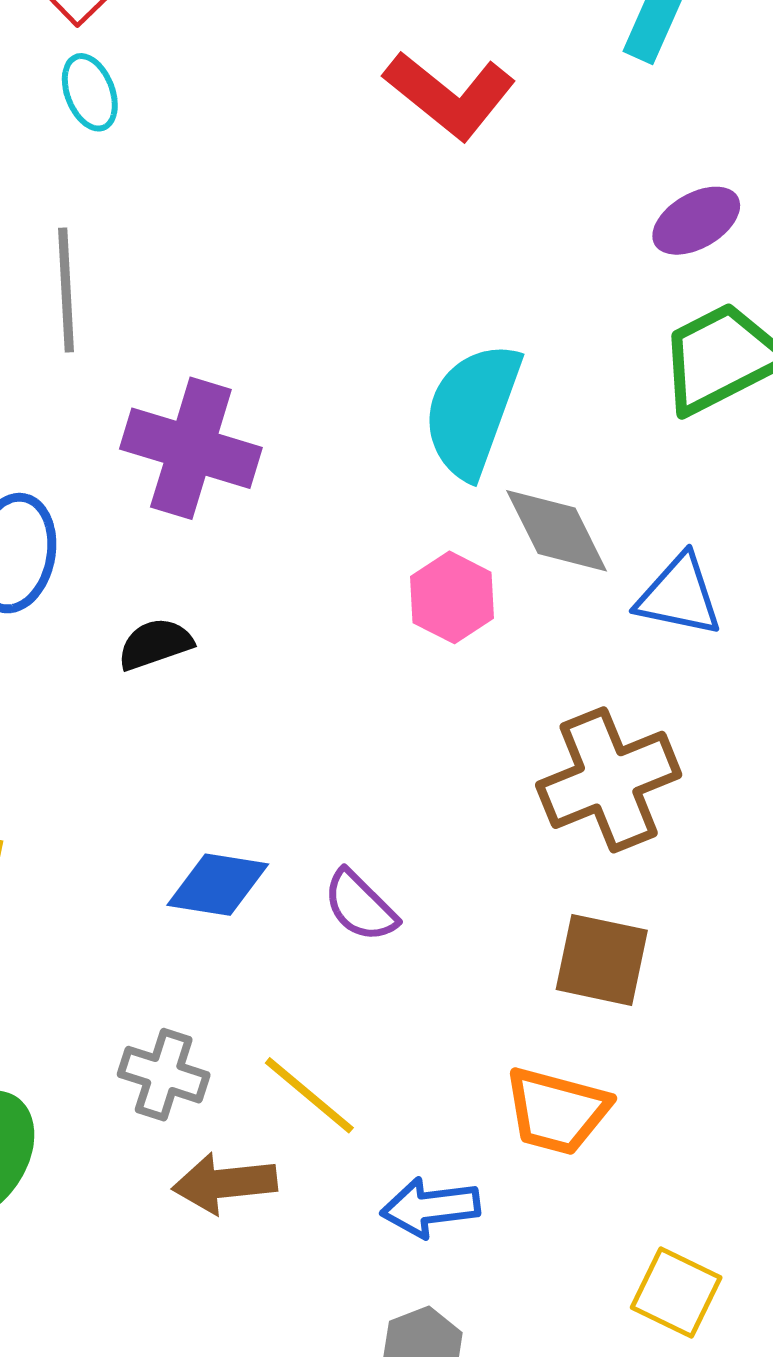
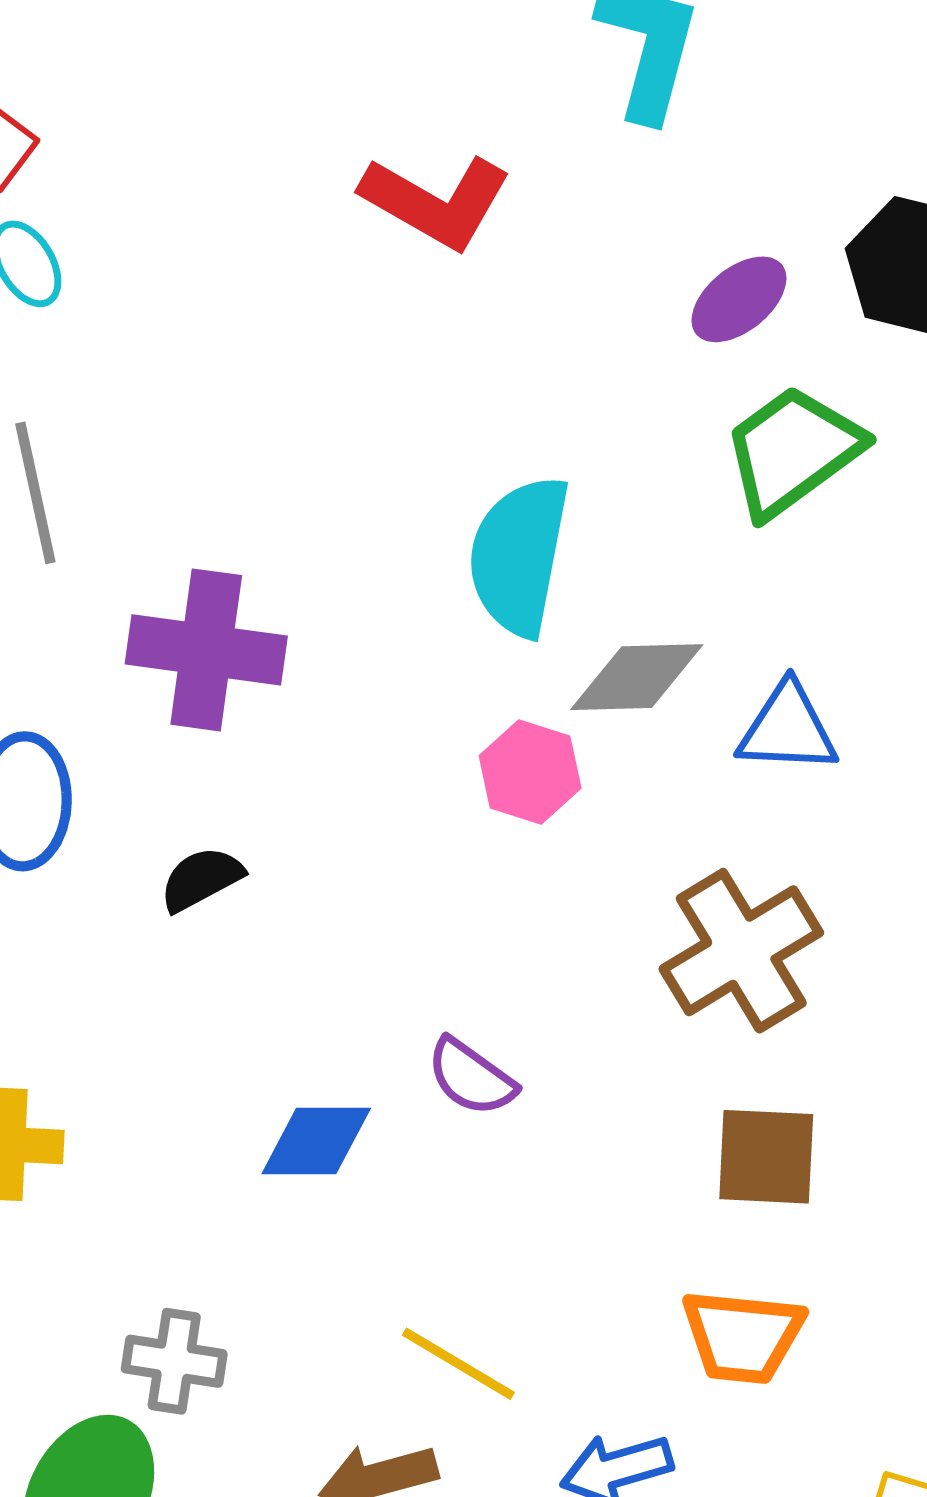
gray diamond: (557, 531) -> (637, 677), turned -56
purple semicircle: (360, 906) -> (471, 1077), moved
gray cross: (164, 1075) -> (174, 1361), moved

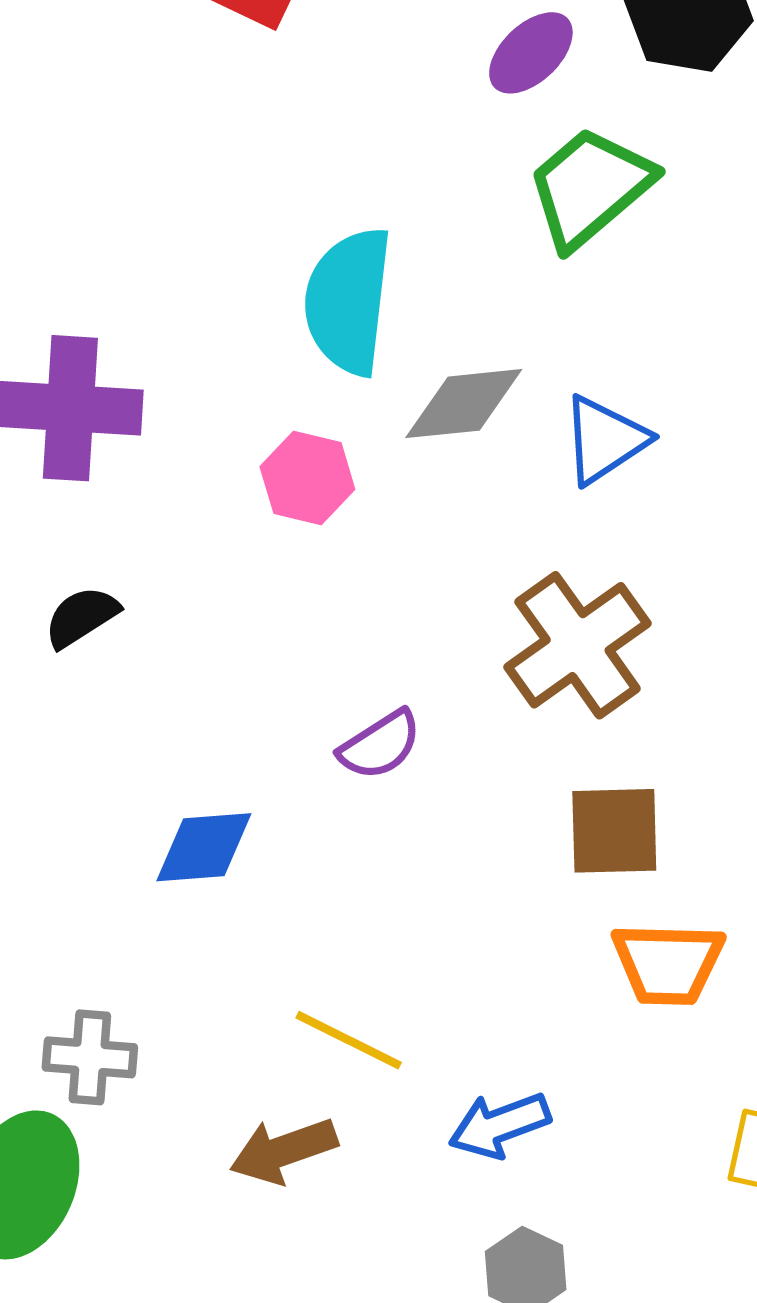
blue triangle: (788, 728) -> (605, 440), turned -32
pink hexagon: (530, 772) -> (307, 478), moved
purple semicircle: (471, 1077) -> (380, 745), moved, turned -64
orange trapezoid: (743, 1336) -> (668, 963), moved

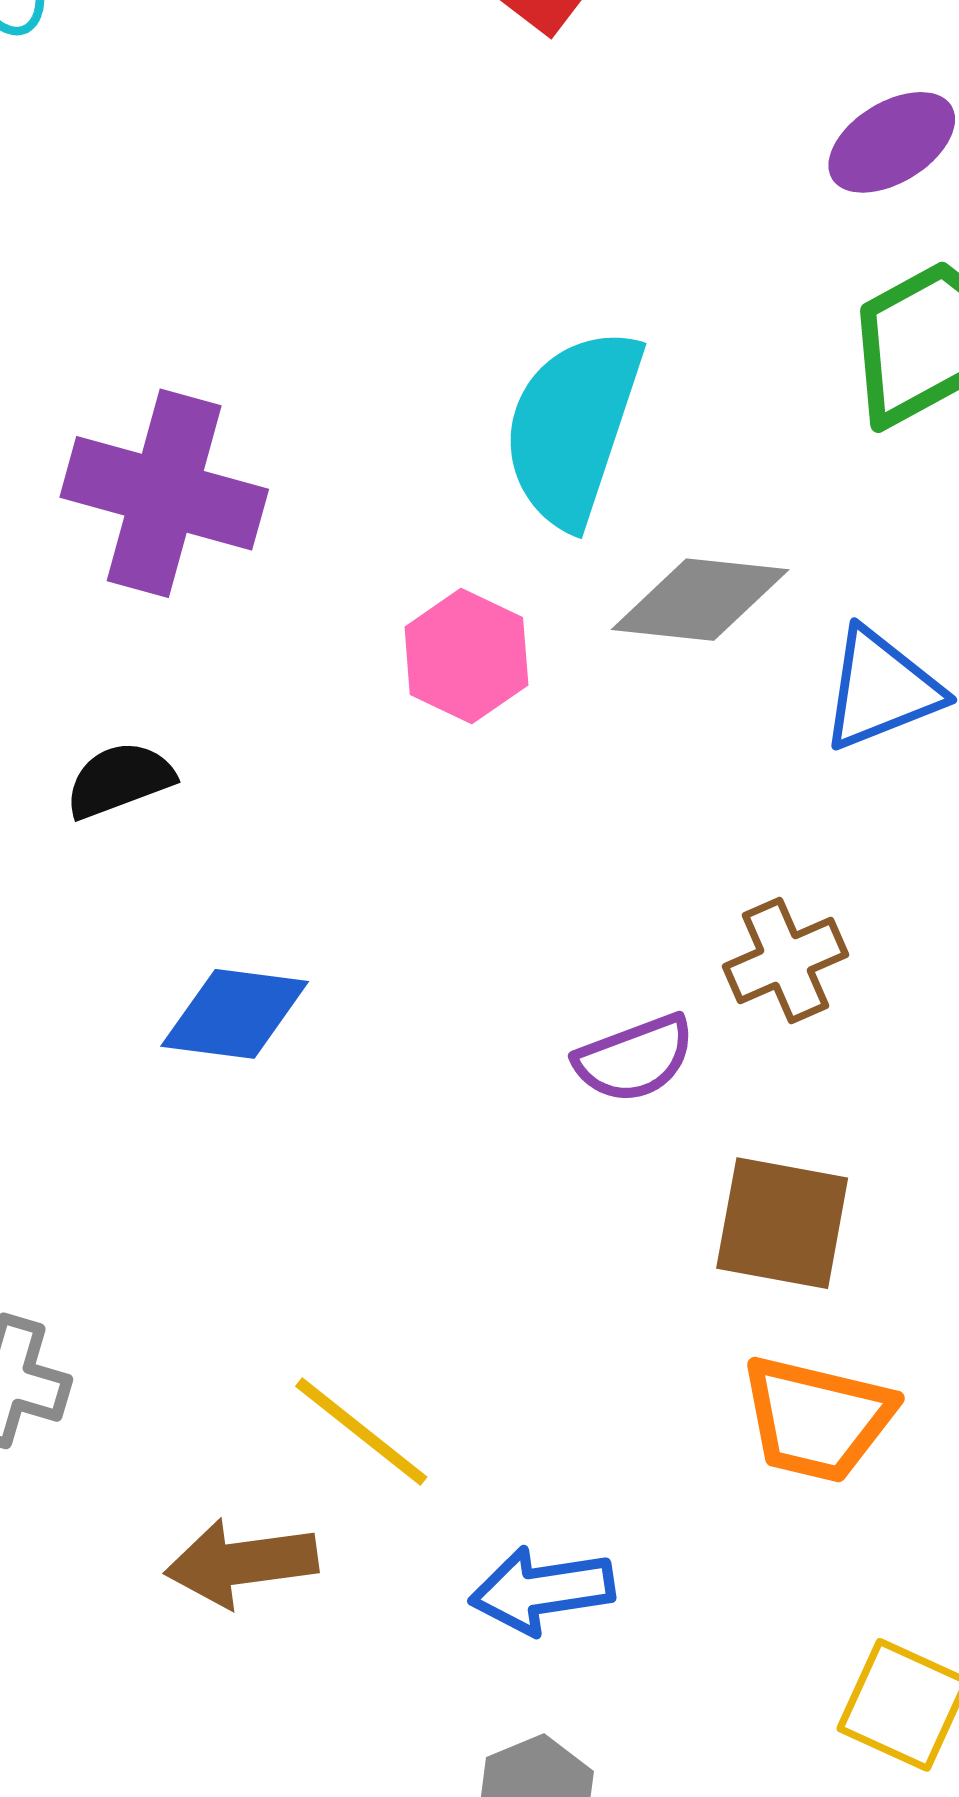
brown cross: (578, 645) -> (785, 961), size x0.6
purple semicircle: (380, 745) -> (635, 1058), moved
blue diamond: (204, 847) -> (235, 1014), moved

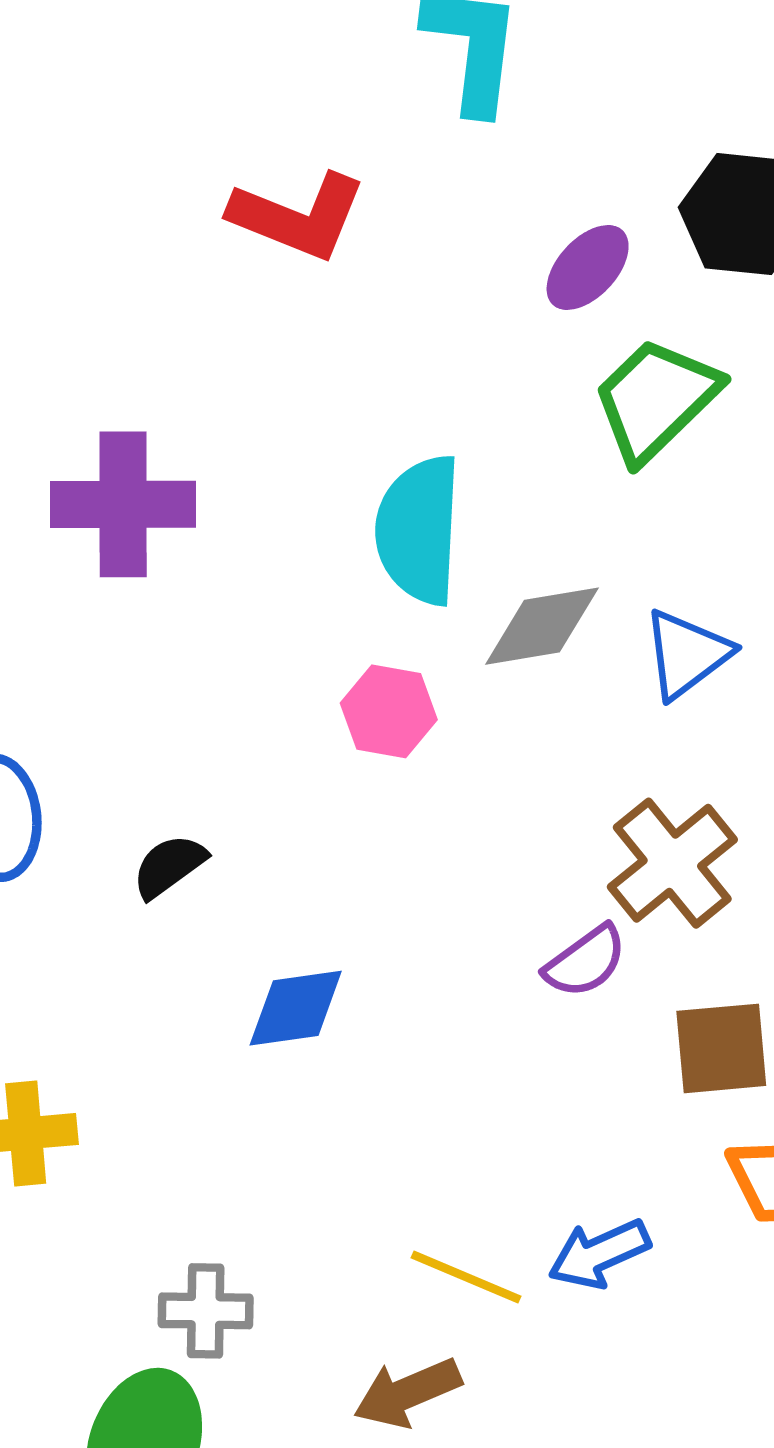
purple cross: (164, 493) -> (123, 504), moved
brown cross: (785, 961) -> (672, 863), size x1.5
blue arrow: (542, 1590) -> (599, 1254), moved

